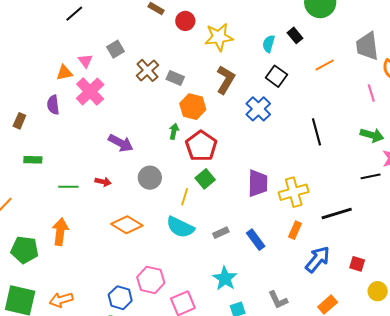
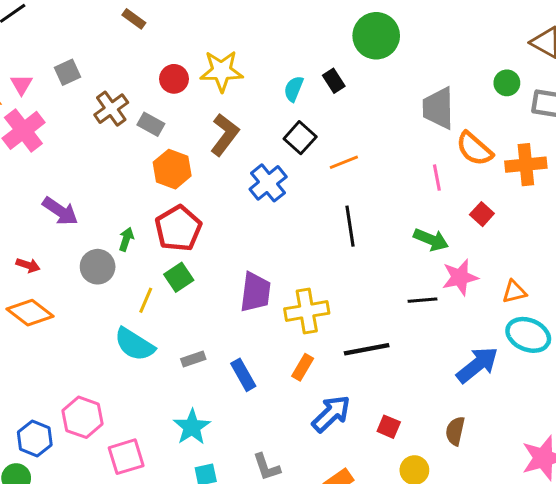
red circle: (185, 21) -> (174, 79), moved
orange line: (325, 65) -> (344, 162), moved
green arrow: (174, 131) -> (126, 239), moved
orange diamond: (127, 225) -> (30, 313), moved

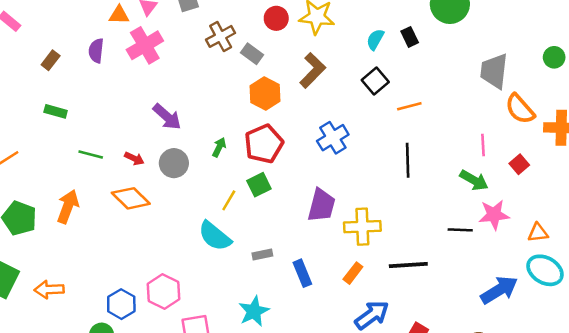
pink line: (437, 178) -> (483, 145), moved
blue cross: (268, 183) -> (333, 138), moved
gray circle: (98, 267) -> (174, 163), moved

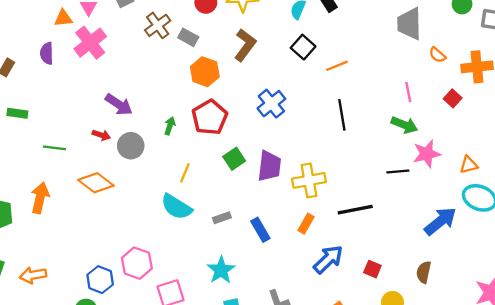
orange semicircle: (520, 109) -> (437, 55), size x0.6
red arrow: (134, 158) -> (101, 135), moved
red square: (519, 164) -> (453, 98), moved
green square: (259, 185) -> (234, 159), moved

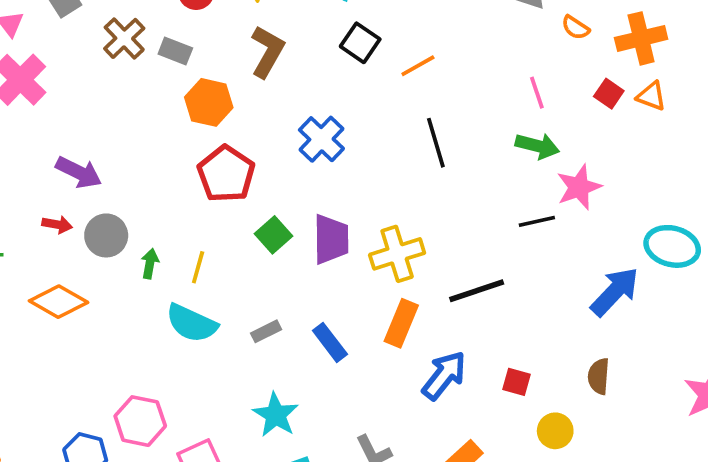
green arrow: (170, 126) -> (150, 264), moved
orange triangle: (469, 165) -> (651, 96), moved, turned 42
orange rectangle: (306, 224) -> (401, 323), size x1.4

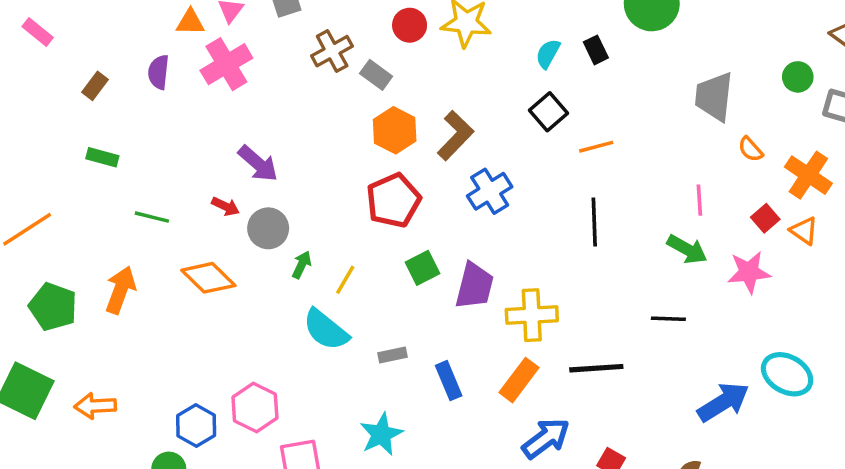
orange cross: (641, 38) -> (808, 175), turned 33
brown L-shape: (267, 52) -> (455, 135), moved
pink star: (579, 187) -> (749, 272), moved

